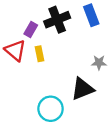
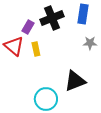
blue rectangle: (91, 15) -> (83, 14), turned 30
gray star: (99, 63) -> (90, 43), moved

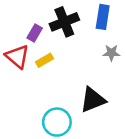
yellow rectangle: (36, 49) -> (45, 60), turned 72

